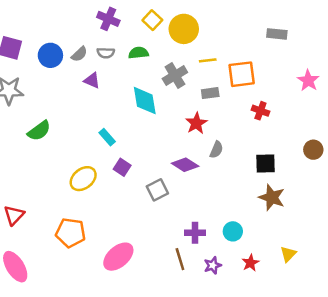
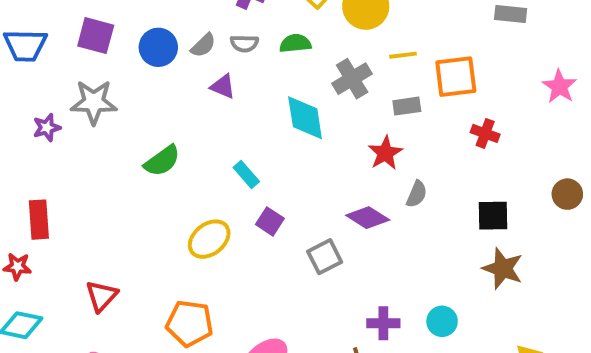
green semicircle: (39, 131) -> (162, 161), moved

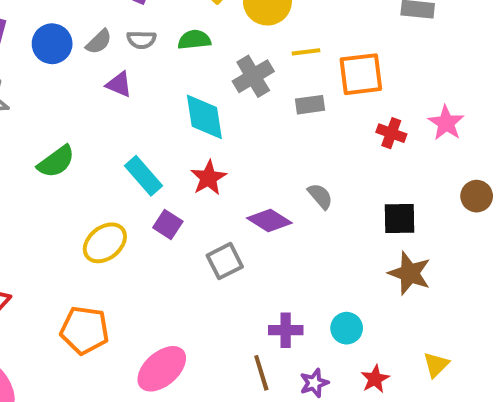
pink star: (559, 86) -> (446, 123), moved
red star: (385, 153) -> (208, 178), moved
cyan rectangle: (246, 175) -> (143, 176), size x1.4
gray semicircle: (417, 194) -> (320, 196), turned -64

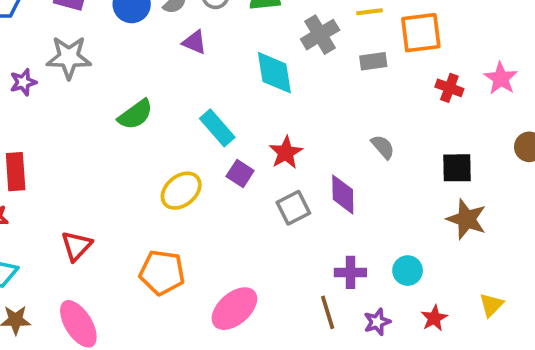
red star: (208, 178) -> (286, 153), moved
purple diamond: (269, 220) -> (343, 194), moved, turned 57

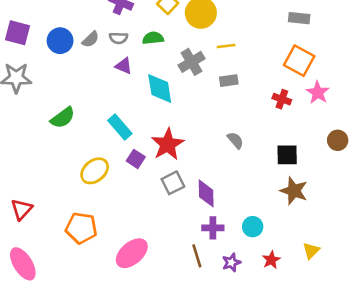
orange square: (421, 33) -> (299, 61), moved, turned 36
purple triangle: (194, 42) -> (124, 66), moved
red star: (286, 153) -> (168, 144), size x1.4
purple diamond: (343, 194) -> (206, 193), moved

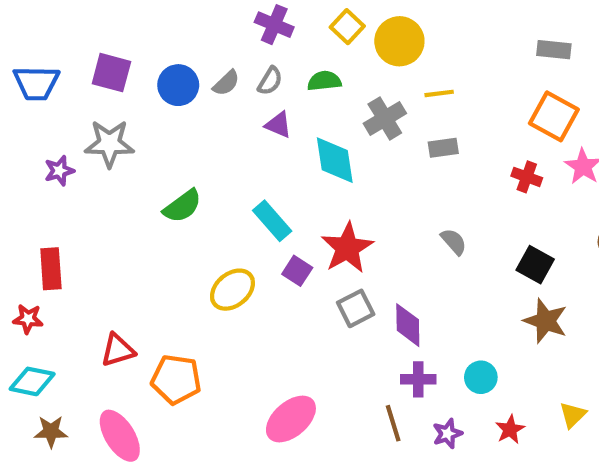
gray semicircle: (118, 38) -> (270, 81), turned -60
black square: (287, 155) -> (535, 265), turned 30
red triangle: (22, 209) -> (118, 350), turned 30
orange pentagon: (81, 228) -> (176, 379), moved

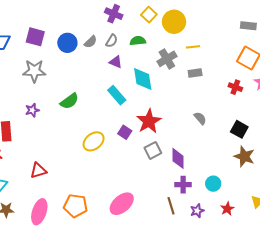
purple star: (59, 171) -> (32, 110), moved
cyan rectangle: (272, 221) -> (117, 95), moved
orange pentagon: (176, 379) -> (75, 206), moved
pink ellipse: (120, 436) -> (39, 212), turned 50

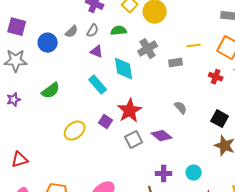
blue circle: (67, 43) -> (48, 43), moved
yellow line: (193, 47) -> (194, 46), moved
purple diamond: (178, 158) -> (162, 136), moved, turned -50

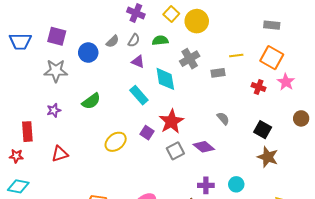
red triangle: (20, 160) -> (60, 154), moved

